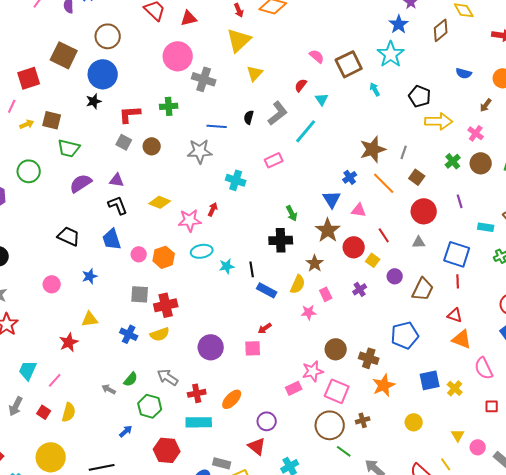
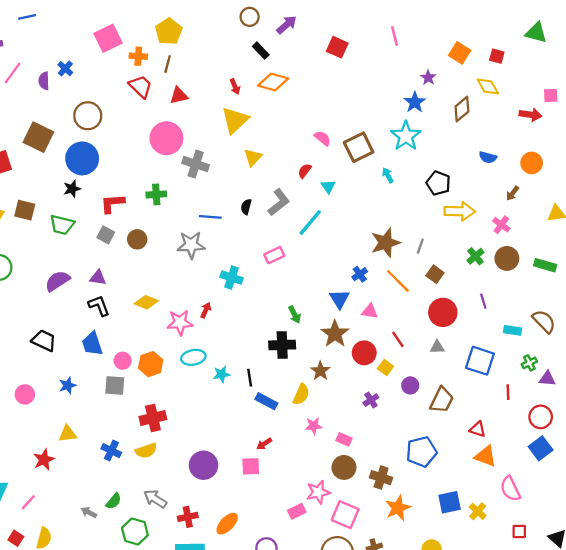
green trapezoid: (69, 148) -> (62, 225), moved
red line: (458, 281) -> (508, 392), moved
gray square: (140, 294) -> (115, 385), moved
pink rectangle: (326, 294) -> (344, 439), moved, turned -40

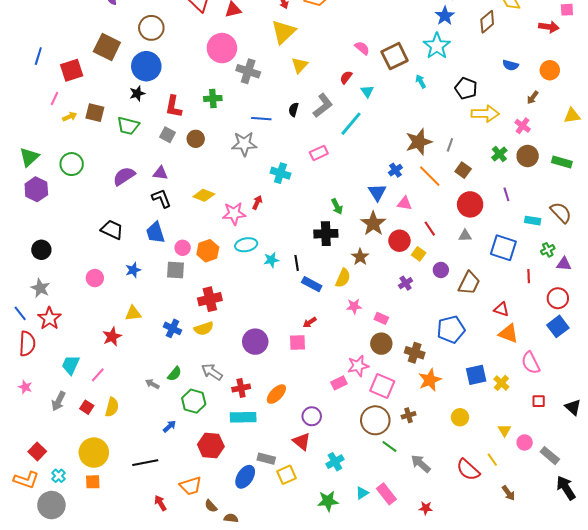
red L-shape: (112, 203) -> (174, 107), turned -75

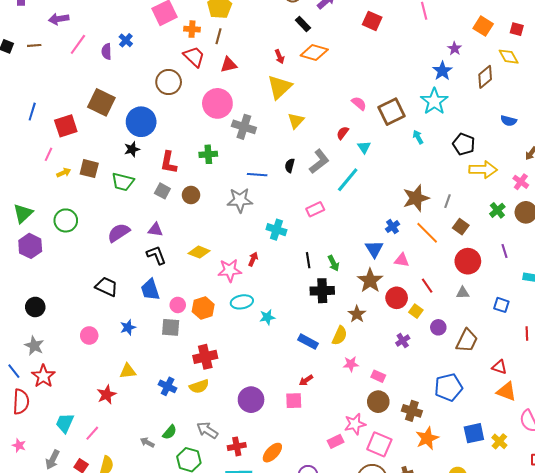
brown circle: (151, 28) -> (169, 82), moved
blue square: (503, 248) -> (501, 305), size x0.6
black line: (297, 263) -> (308, 260), moved

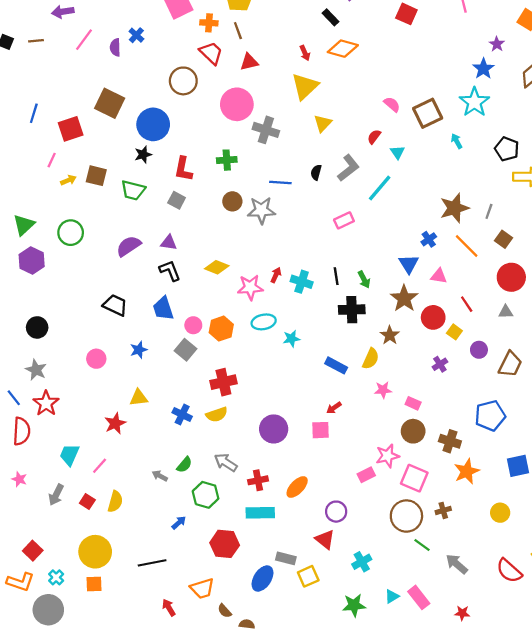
brown line: (218, 36) -> (238, 31), turned -35
brown circle: (191, 195) -> (232, 201), moved
cyan cross: (276, 230) -> (302, 282), moved
gray square: (171, 327) -> (186, 350), turned 36

